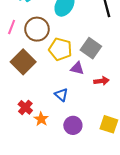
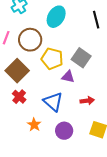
red arrow: (101, 81) -> (87, 101), moved
blue triangle: (61, 95) -> (53, 102), size x1.5
red cross: (25, 107) -> (19, 97), moved

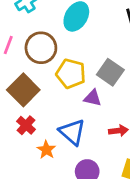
orange star: (34, 125) -> (46, 150), moved

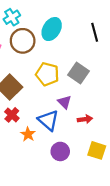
brown circle: (41, 48) -> (23, 41), moved
purple triangle: (93, 98) -> (65, 102), moved, turned 32

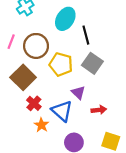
black line: (95, 32) -> (86, 35), moved
brown circle: (23, 41) -> (36, 46), moved
red cross: (12, 115) -> (34, 103), moved

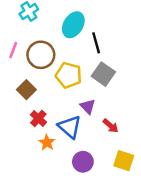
brown square: (23, 77) -> (26, 90), size x0.7
red arrow: (99, 110) -> (111, 126), turned 48

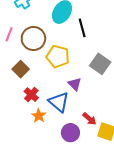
gray square: (103, 74) -> (100, 64), moved
red arrow: (111, 126) -> (90, 119), moved

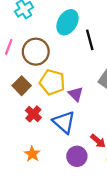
yellow pentagon: (58, 56) -> (52, 82), moved
purple triangle: (75, 84) -> (76, 94), moved
orange star: (39, 116) -> (32, 154), moved

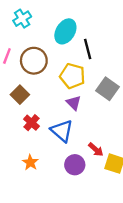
yellow pentagon: (52, 82) -> (72, 76), moved

